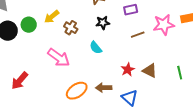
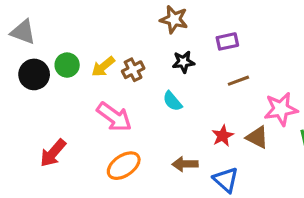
yellow arrow: (52, 17) -> (103, 67), moved
pink star: (164, 25) -> (281, 109), moved
brown cross: (71, 28) -> (133, 70), turned 32
orange ellipse: (77, 91) -> (124, 166), moved

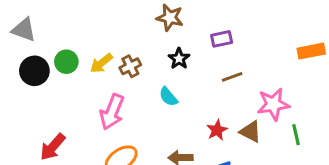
black star: (183, 62) -> (179, 59), turned -30
pink arrow: (114, 117) -> (112, 112), turned 76

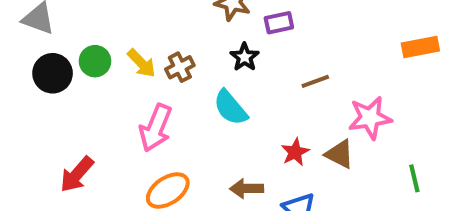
purple rectangle: (222, 39) -> (279, 23), moved
yellow arrow: (101, 63) -> (141, 63), turned -95
cyan semicircle: (168, 97) -> (230, 108), size x1.4
green line: (296, 135) -> (414, 178), moved

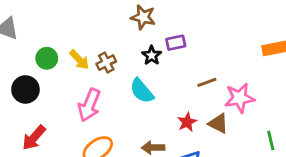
purple rectangle: (279, 23) -> (176, 43), moved
black circle: (53, 73) -> (25, 89), moved
brown line: (315, 81) -> (207, 82), moved

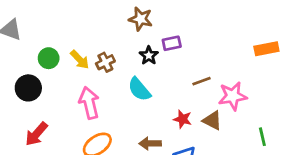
pink arrow: (89, 105) -> (89, 103), turned 144
red star: (187, 122) -> (183, 119), turned -30

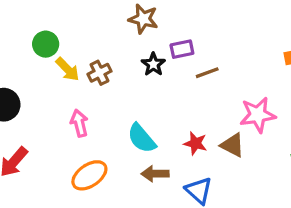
green circle: (49, 58) -> (46, 44), moved
brown line: (202, 81) -> (207, 73), moved
cyan semicircle: (139, 89) -> (142, 138), moved
pink arrow: (89, 103) -> (79, 123), size x0.7

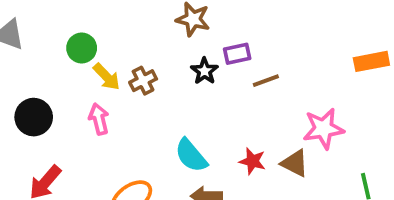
pink arrow: (79, 123) -> (99, 119), moved

